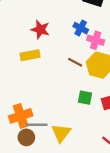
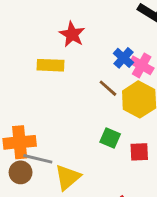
blue cross: (81, 28) -> (124, 58), moved

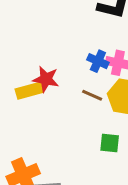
red star: (72, 34) -> (46, 79), moved

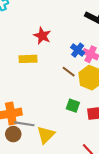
red star: (46, 79) -> (42, 36), moved

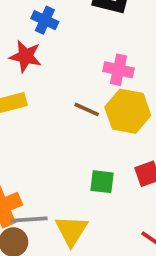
blue cross: (78, 50) -> (45, 20), moved
green square: (73, 106) -> (102, 182), moved

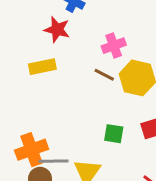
pink cross: (118, 70) -> (114, 46), moved, turned -35

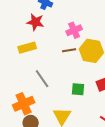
brown line: (104, 75) -> (69, 50), turned -32
gray line: (53, 161) -> (42, 79), moved, turned 60

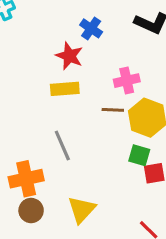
yellow rectangle: (27, 48) -> (65, 89), moved
green square: (78, 89) -> (139, 155), moved

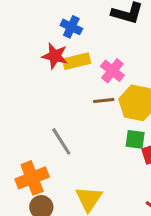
pink cross: (127, 81) -> (112, 71), turned -30
yellow rectangle: (65, 89) -> (77, 61), moved

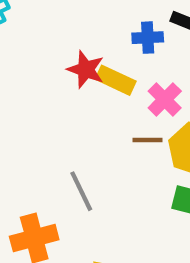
blue cross: (71, 27) -> (148, 38), moved, turned -35
yellow rectangle: (77, 61) -> (116, 80), turned 32

